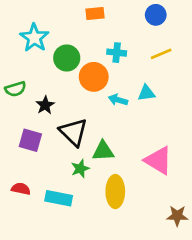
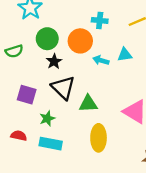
green circle: (67, 58) -> (47, 39), moved
black star: (45, 105) -> (54, 61), moved
green star: (80, 169) -> (47, 118), moved

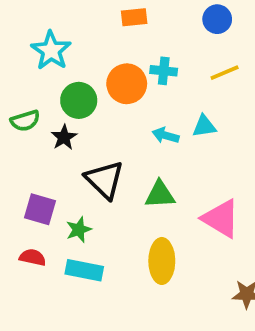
orange circle: (80, 41) -> (127, 84), moved
black star: (54, 61) -> (64, 137), moved
purple square: (27, 95) -> (40, 209), moved
green triangle: (88, 104) -> (160, 195), moved

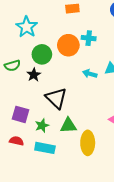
green triangle: (160, 195) -> (68, 126), moved

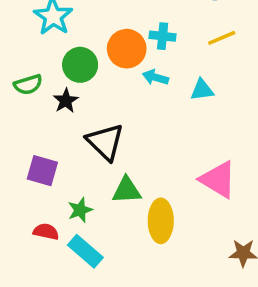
cyan arrow: (90, 74) -> (155, 77), moved
green star: (42, 126) -> (80, 210), moved
red semicircle: (16, 141) -> (46, 232), moved
cyan rectangle: (45, 148) -> (85, 251), moved, turned 30

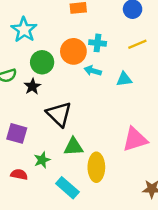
pink triangle: (218, 180) -> (135, 139), turned -48
cyan rectangle: (85, 251) -> (67, 188), moved

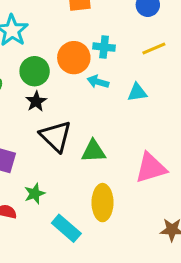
black star: (32, 86) -> (36, 101), moved
green triangle: (73, 147) -> (93, 151), moved

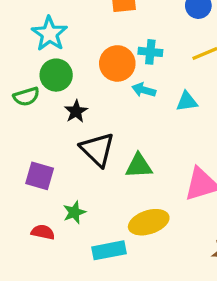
green circle: (35, 71) -> (56, 75), moved
yellow ellipse: (103, 203) -> (149, 222), turned 72
cyan rectangle: (66, 228) -> (109, 250), turned -52

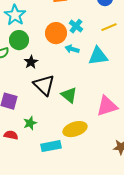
cyan cross: (150, 52) -> (76, 26), turned 32
cyan triangle: (187, 101) -> (98, 56), size x1.5
green triangle: (139, 166) -> (69, 95), turned 42

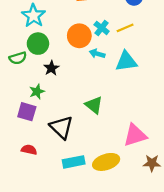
yellow line: (109, 27) -> (125, 28), moved
black triangle: (44, 85) -> (61, 127), moved
pink triangle: (107, 106) -> (135, 135), moved
green star: (30, 123) -> (37, 92), moved
yellow ellipse: (75, 129) -> (106, 162), moved

